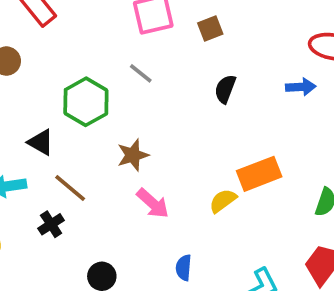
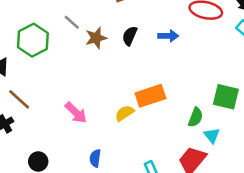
blue arrow: (301, 87) -> (168, 36), moved
brown star: (133, 155) -> (96, 38), moved

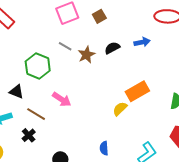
black semicircle: (130, 36) -> (112, 48), turned 49
pink arrow: (76, 113) -> (62, 99), moved

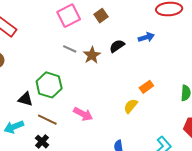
green hexagon: (38, 66) -> (49, 85), moved
orange rectangle: (137, 91) -> (146, 87), size x0.6
pink arrow: (62, 99) -> (83, 114), moved

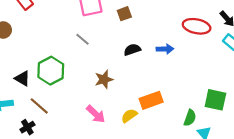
brown star: (92, 55) -> (104, 79), moved
orange rectangle: (146, 87) -> (151, 100), size x1.5
pink arrow: (83, 114) -> (96, 114), moved

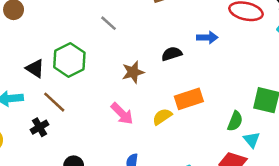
black semicircle: (132, 50) -> (172, 54), moved

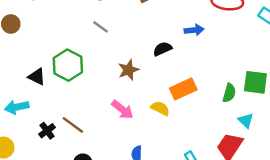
brown line: (54, 102) -> (73, 125), moved
yellow semicircle: (162, 117) -> (160, 108), turned 66
green semicircle: (235, 121) -> (229, 93), moved

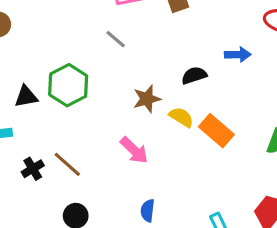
black triangle: (37, 77) -> (26, 97), turned -42
orange rectangle: (183, 89) -> (216, 131), turned 60
yellow semicircle: (160, 108) -> (181, 117), moved

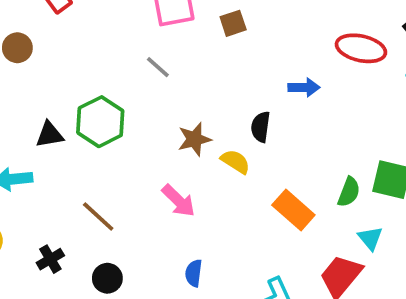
black semicircle: (194, 75) -> (261, 127), moved, turned -65
orange rectangle: (216, 131) -> (293, 210), moved
black cross: (33, 169) -> (50, 259), moved

